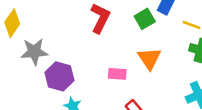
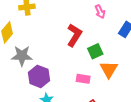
green square: (145, 19) -> (95, 51), moved

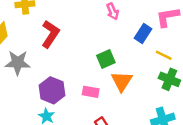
red L-shape: (74, 35) -> (50, 34), moved
purple hexagon: (39, 76) -> (52, 90), moved

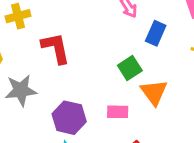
red L-shape: (50, 34) -> (56, 48), turned -36
blue rectangle: (143, 34) -> (156, 33), moved

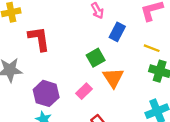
pink rectangle: (118, 112) -> (84, 91), turned -49

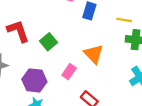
green square: (96, 58) -> (49, 42), moved

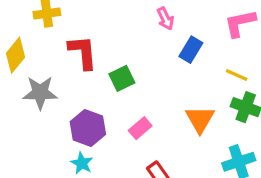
orange triangle: (94, 54) -> (200, 119), moved

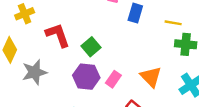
orange triangle: (200, 119) -> (151, 77), moved
purple hexagon: (88, 128) -> (86, 77), moved

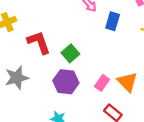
pink rectangle: (113, 79) -> (102, 83), moved

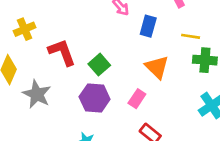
gray star: (17, 78) -> (37, 94), turned -30
orange triangle: (127, 82) -> (157, 67), moved

